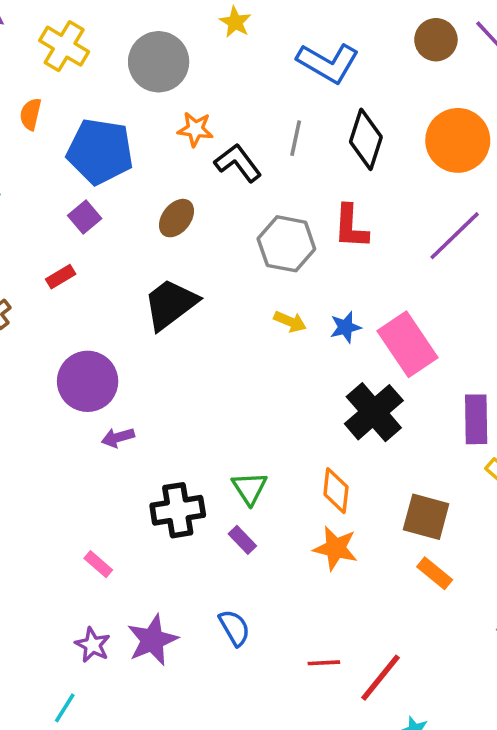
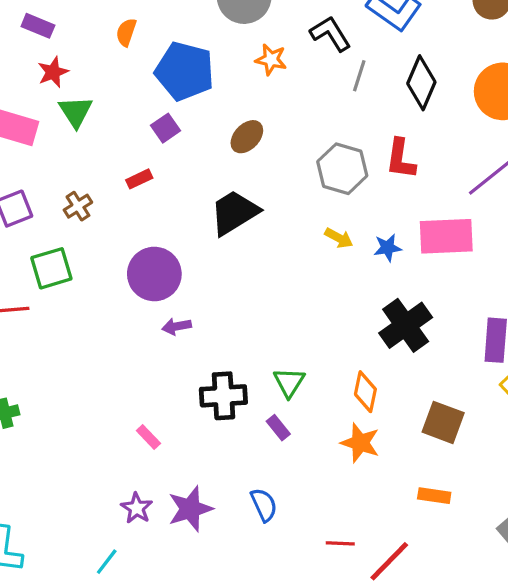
black L-shape: (238, 163) -> (331, 34), moved
pink rectangle: (407, 344) -> (446, 236), moved, turned -64
orange rectangle: (435, 573) -> (434, 496), moved, turned -36

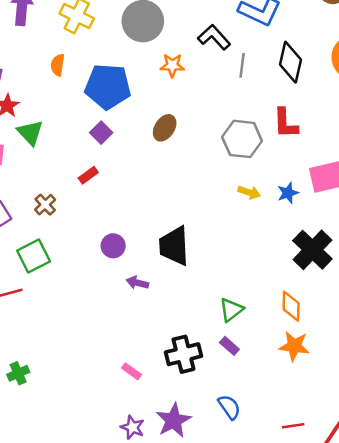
black trapezoid: (234, 213) -> (174, 246), moved, turned -51
purple circle: (154, 274) -> (113, 246), size x0.6
purple arrow: (177, 326) -> (137, 283), turned 35
green triangle: (289, 382) -> (231, 310), turned 30
black cross: (223, 396) -> (184, 354), moved

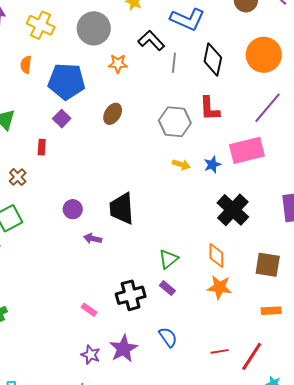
red rectangle: (88, 175) -> (42, 147), moved, turned -49

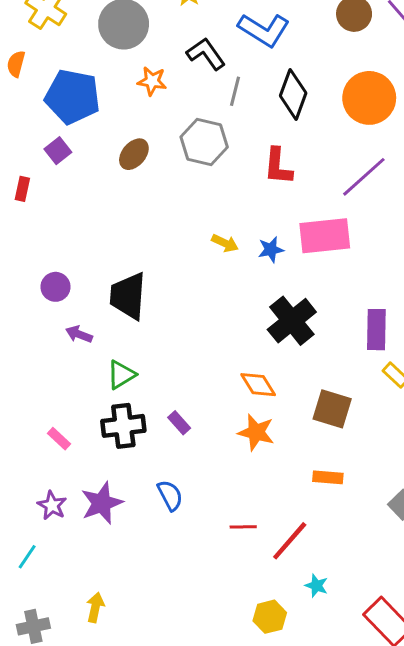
gray hexagon: (175, 122) -> (204, 142), moved
orange diamond: (216, 255) -> (258, 385), turned -40
green triangle: (168, 259) -> (121, 375), moved

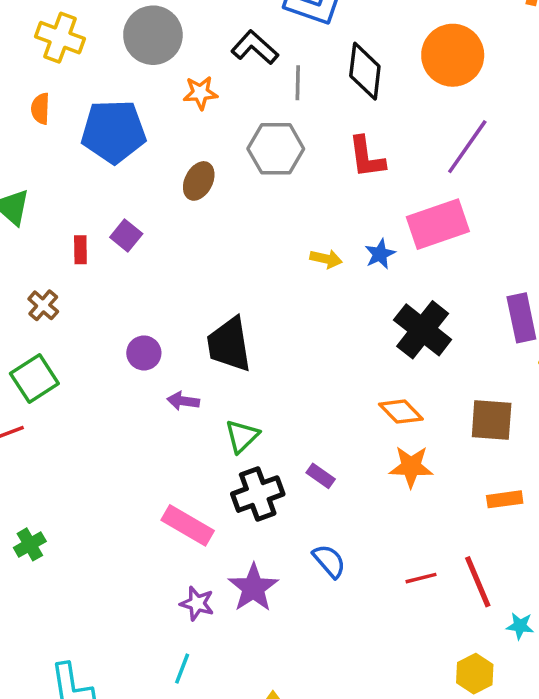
purple square: (58, 151) -> (126, 235), moved
pink rectangle: (59, 439) -> (188, 525), size x1.8
red line: (290, 541) -> (478, 582), turned -51

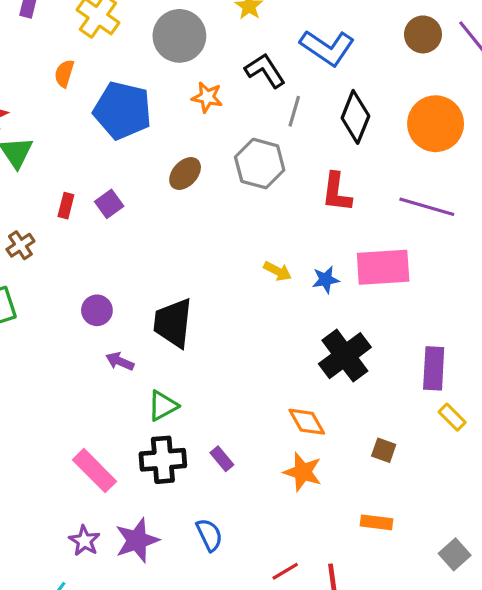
purple line: (467, 147) -> (427, 207), turned 56
brown square: (492, 420) -> (384, 450), size x0.6
red line: (421, 578) -> (285, 571), turned -32

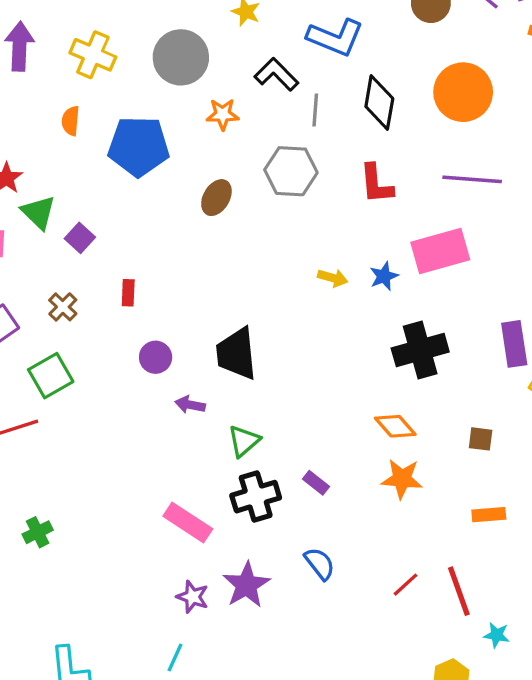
purple square: (109, 204) -> (80, 238), moved
red rectangle: (66, 206) -> (128, 293), moved
black cross: (345, 356) -> (420, 350), turned 33

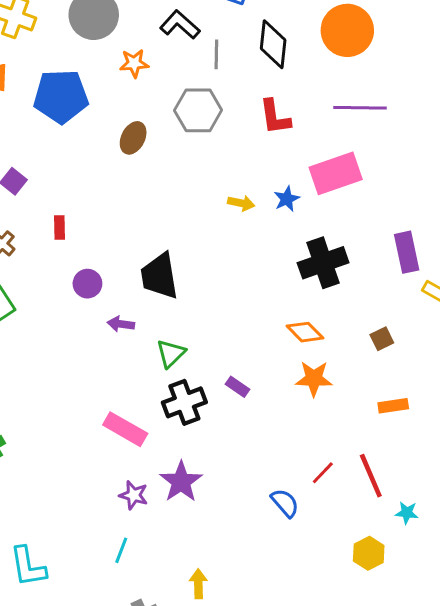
brown square: (481, 439) -> (382, 339), turned -30
blue semicircle: (320, 564) -> (285, 503), moved

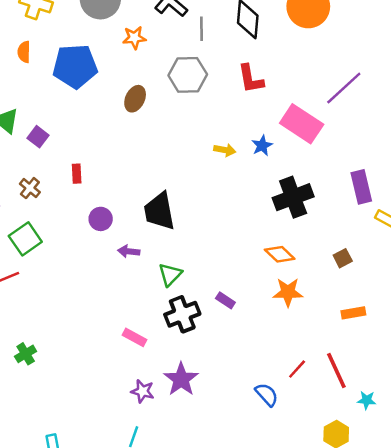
purple line: (360, 108) -> (344, 88), moved, turned -42
pink rectangle: (336, 173) -> (302, 124), turned 54
pink rectangle: (125, 429) -> (134, 337), size x0.7

